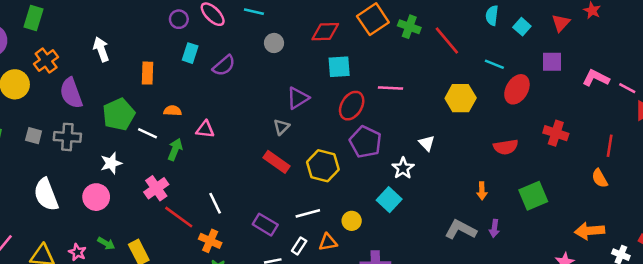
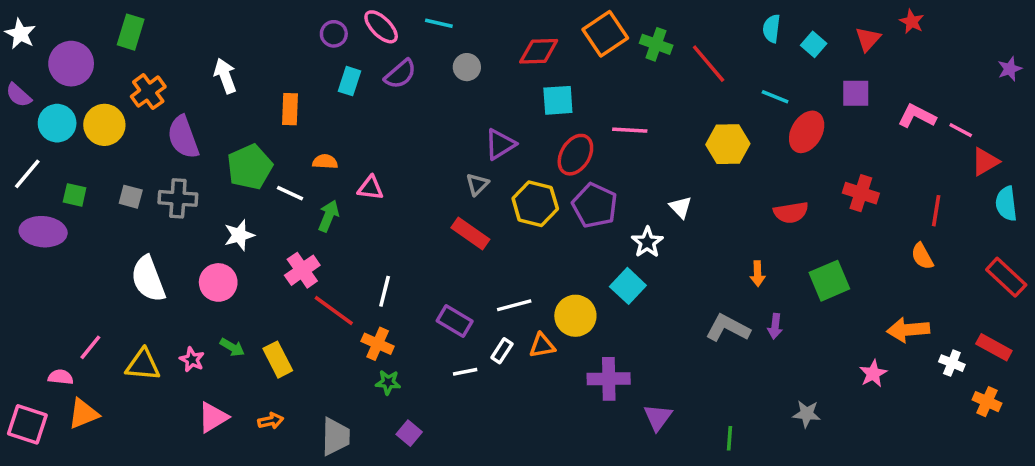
purple semicircle: (224, 66) -> (400, 74), moved
yellow hexagon: (323, 166) -> (535, 204), moved
white line: (215, 203) -> (385, 291), turned 40
yellow circle: (352, 221) -> (575, 316), size x1.5

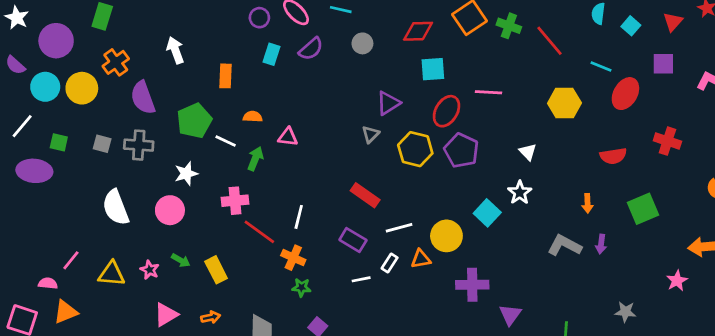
red rectangle: (470, 233) -> (365, 195), moved
white star: (647, 242) -> (520, 193), moved
pink cross: (302, 270) -> (235, 201), turned 30

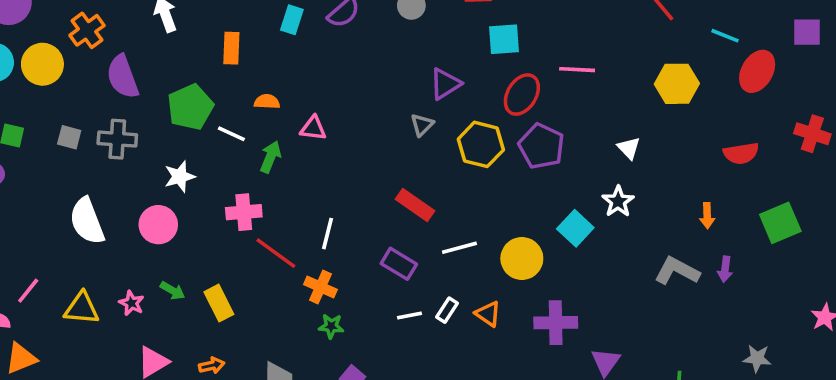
orange triangle: (421, 259) -> (488, 314), moved, turned 45
white rectangle: (390, 263) -> (447, 310), moved

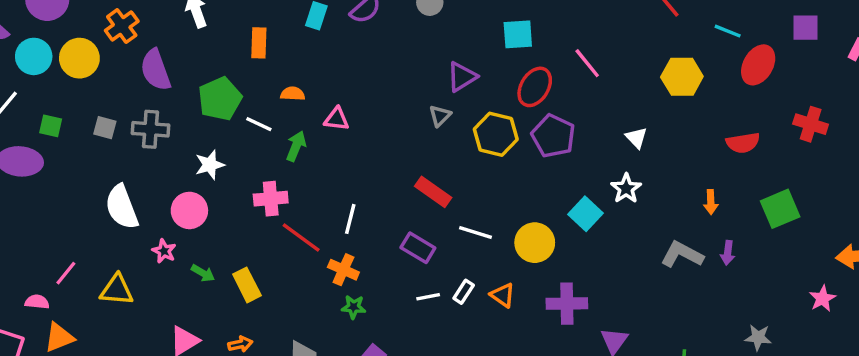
pink line: (577, 70) -> (587, 63), turned 48
white line: (459, 248) -> (475, 232), turned 32
pink star: (132, 303) -> (164, 251), moved

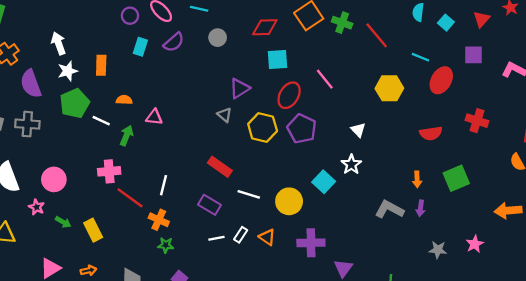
gray triangle: (440, 116) -> (225, 115), turned -35
white star: (210, 165) -> (68, 71), moved
orange arrow: (711, 202) -> (417, 179), moved
pink star: (822, 298) -> (475, 244), moved
gray star: (758, 337) -> (438, 250), moved

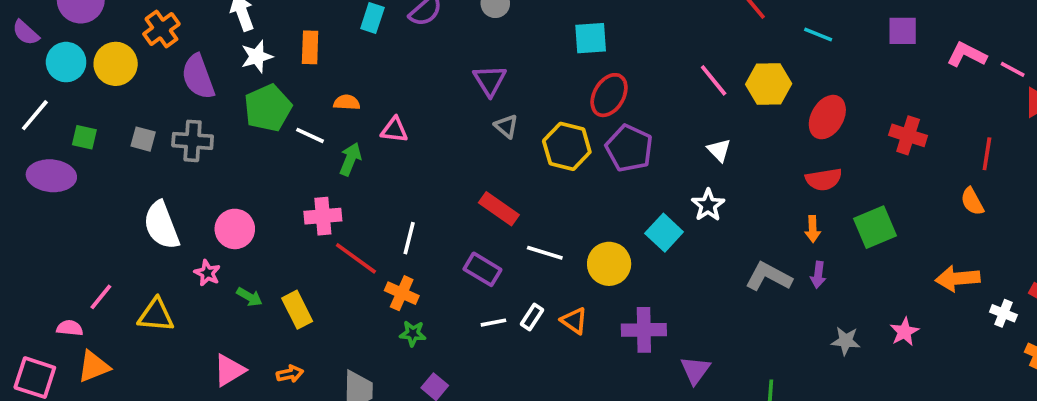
pink line: (325, 79) -> (714, 80), moved
red ellipse: (441, 80) -> (827, 117), moved
purple triangle: (239, 88) -> (490, 80), moved, turned -30
red semicircle: (431, 133) -> (824, 179), moved

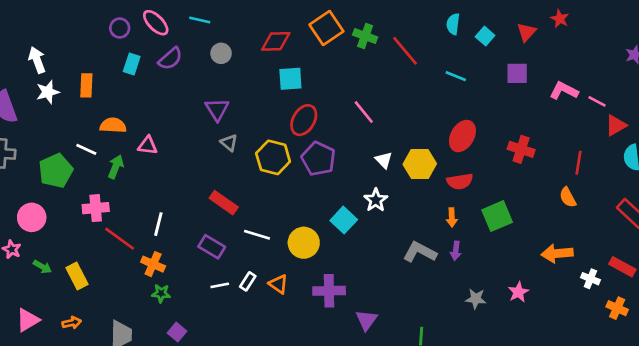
pink line: (714, 80) -> (364, 112), moved
yellow hexagon: (769, 84) -> (420, 164), moved
orange semicircle: (347, 102) -> (113, 125), size x1.4
green pentagon: (268, 108) -> (56, 171), moved

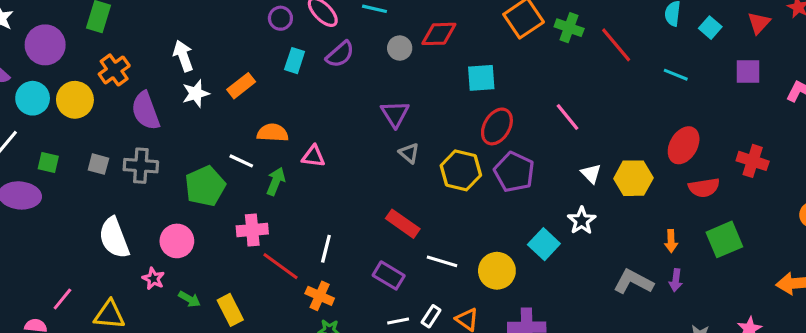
red diamond: (276, 41) -> (439, 34), moved
orange rectangle: (86, 85) -> (241, 86), turned 50
red semicircle: (460, 181) -> (704, 188), moved

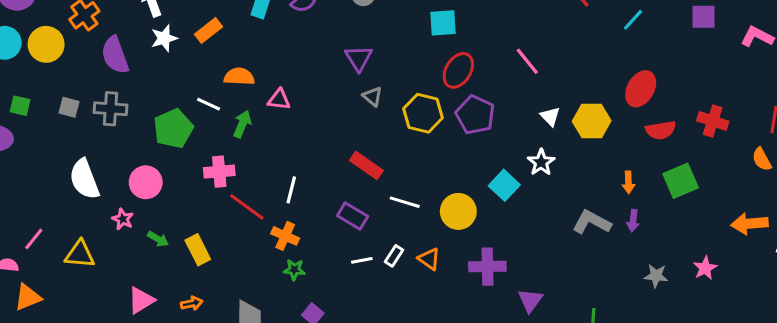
cyan line: (676, 75) -> (633, 20), turned -70
red cross: (753, 161) -> (713, 121), moved

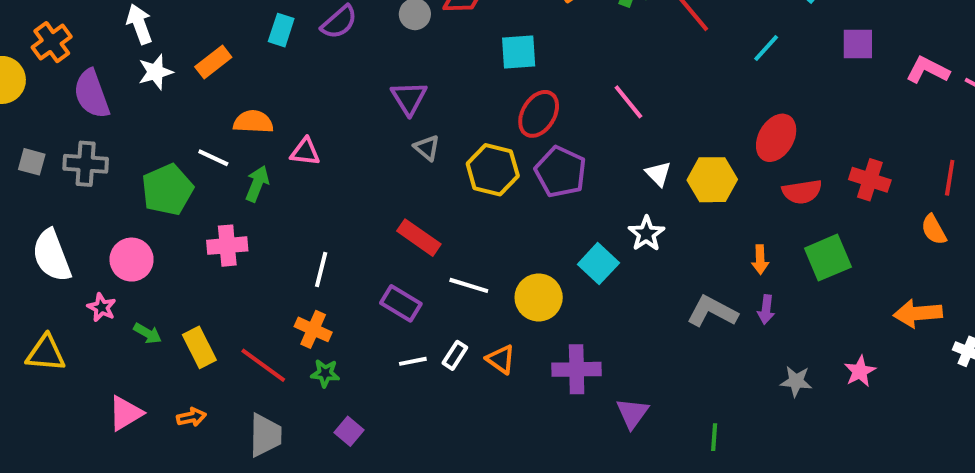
red line: (247, 207) -> (263, 365), moved

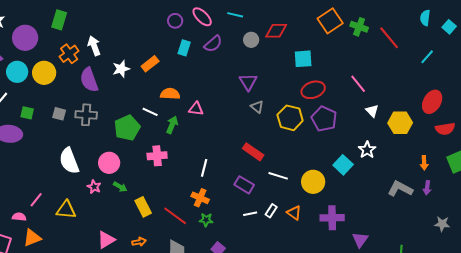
white arrow: (140, 24) -> (94, 46), moved
red ellipse: (539, 114) -> (313, 90), turned 40
white triangle: (658, 174) -> (372, 111), moved
green arrow: (147, 333) -> (120, 187), moved

